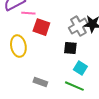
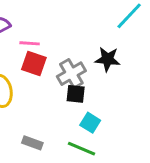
pink line: (28, 13) -> (30, 43), moved
gray cross: (78, 26) -> (71, 74), moved

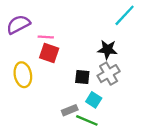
gray cross: (71, 74) -> (109, 74), moved
gray rectangle: (32, 143) -> (70, 110), moved, turned -42

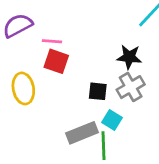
gray rectangle: (70, 110) -> (82, 133), size x1.5
green line: (87, 120) -> (103, 146), turned 65

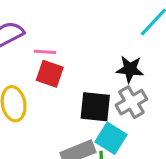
black square: (98, 91) -> (95, 107), size x1.5
cyan square: (112, 120) -> (111, 138), size x1.4

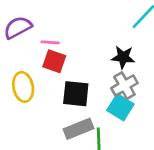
black square: (95, 107) -> (76, 94), moved
cyan square: (111, 138) -> (120, 107), moved

